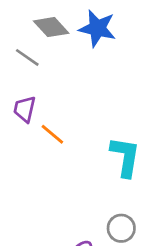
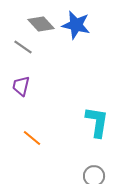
orange line: (52, 134) -> (32, 138), moved

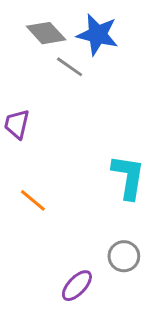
gray line: (23, 47) -> (70, 67), moved

